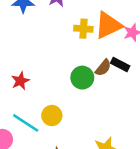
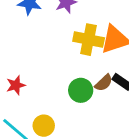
yellow cross: (83, 29) -> (89, 40), size x1.5

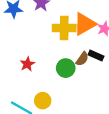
red star: (16, 85) -> (27, 64), moved

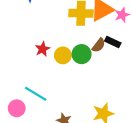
yellow circle: (43, 101) -> (63, 55), moved

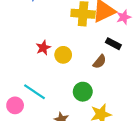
brown semicircle: (99, 45) -> (100, 62), moved
green circle: (82, 54) -> (83, 92), moved

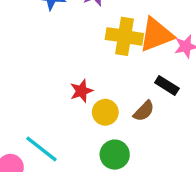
red star: (43, 48) -> (81, 91), moved
yellow circle: (63, 55) -> (105, 112), moved

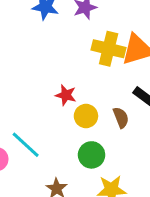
red star: (81, 91) -> (66, 95), turned 30
brown semicircle: (144, 111) -> (121, 118), turned -70

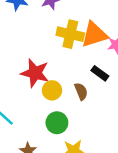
red star: (66, 95) -> (35, 73), size x1.6

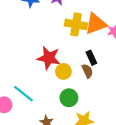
black rectangle: (100, 73) -> (91, 58), moved, turned 32

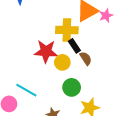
yellow cross: (76, 24) -> (67, 30), moved
black rectangle: (91, 58) -> (74, 46), moved

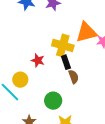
red star: (46, 51) -> (38, 60), size x0.6
yellow circle: (62, 62) -> (20, 80), moved

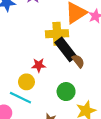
red star: (38, 60) -> (39, 65), moved
black rectangle: (66, 62) -> (66, 49), size x1.6

